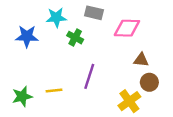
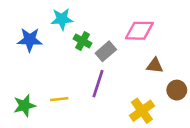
gray rectangle: (94, 13) -> (106, 51), moved, turned -54
brown circle: (149, 82) -> (177, 90), moved

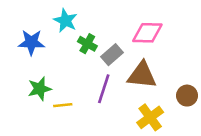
cyan star: (62, 19) -> (66, 20), turned 30
brown triangle: (155, 66) -> (142, 75), moved, size x1.6
green star: (24, 106) -> (40, 89), moved

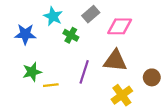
gray rectangle: (112, 55) -> (91, 14), moved

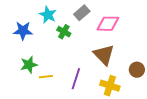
brown triangle: (115, 61) -> (104, 55), turned 40
purple line: (84, 72) -> (76, 79), moved
yellow cross: (122, 95) -> (110, 86), turned -36

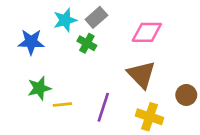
gray rectangle: (82, 13) -> (96, 17), moved
cyan star: (48, 15) -> (65, 20), turned 30

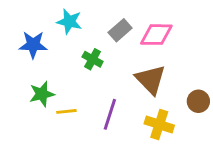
gray rectangle: (96, 17) -> (120, 30), moved
cyan star: (65, 20) -> (69, 22), turned 30
green cross: (87, 43) -> (93, 59), moved

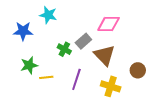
gray rectangle: (120, 30) -> (83, 41), moved
green cross: (93, 59) -> (64, 49), moved

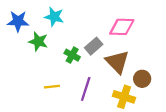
blue star: (23, 31) -> (18, 21), moved
green star: (29, 65) -> (38, 42), moved, turned 30
brown circle: (138, 70) -> (142, 79), moved

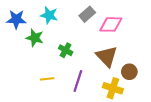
gray rectangle: (94, 46) -> (87, 14), moved

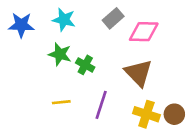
green star: (35, 38) -> (60, 54), moved
brown circle: (129, 72) -> (174, 114), moved

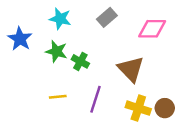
blue star: (21, 25) -> (20, 39), moved, turned 30
pink diamond: (144, 32) -> (152, 29), moved

